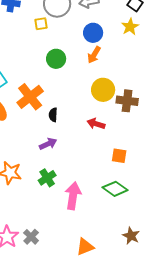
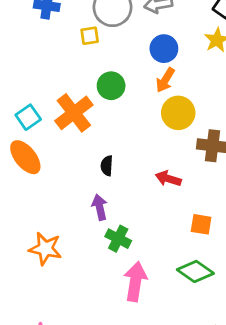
yellow circle: (103, 90) -> (178, 113), moved
orange cross: (30, 97) -> (74, 113), moved
purple arrow: (48, 144) -> (100, 207), turned -78
green cross: (47, 178) -> (118, 239), moved, turned -30

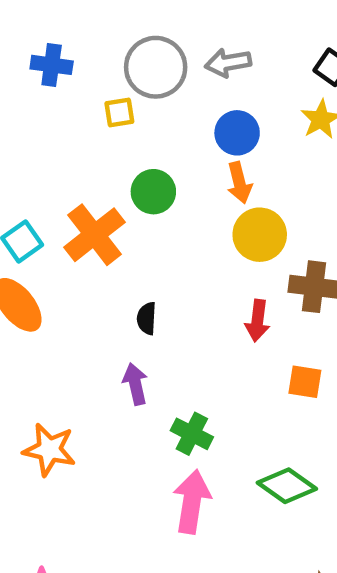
orange arrow: (165, 80) -> (239, 183), turned -45
red arrow: (168, 179) -> (257, 321), moved, turned -100
orange square: (201, 224) -> (305, 382), moved
green cross: (118, 239) -> (192, 434), moved

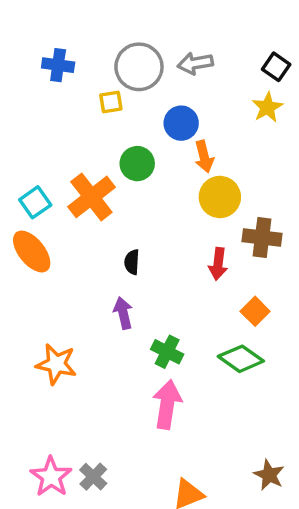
blue circle: (237, 133) -> (181, 123), moved
orange square: (305, 382) -> (255, 311), turned 36
green diamond: (287, 486) -> (241, 359), moved

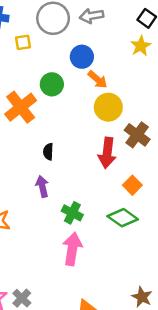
yellow square: (111, 102) -> (23, 42), moved
orange arrow: (204, 157) -> (97, 80), turned -35
brown cross: (262, 237) -> (137, 135), turned 30
red arrow: (218, 264) -> (107, 153), size x1.4

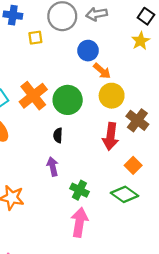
green circle: (52, 84) -> (68, 100), moved, size x1.4

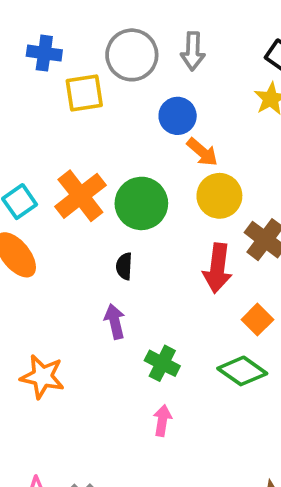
gray arrow: (97, 14) -> (193, 51), turned -78
yellow square: (35, 38) -> (84, 93), size x1.5
pink arrow: (79, 222) -> (162, 420), size x0.6

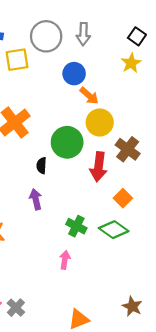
green circle: (141, 203) -> (67, 142), moved
green cross: (162, 363) -> (76, 226), moved

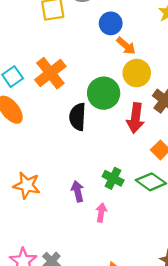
black semicircle: (41, 166) -> (78, 117), size x1.6
purple arrow: (36, 199) -> (78, 191), moved

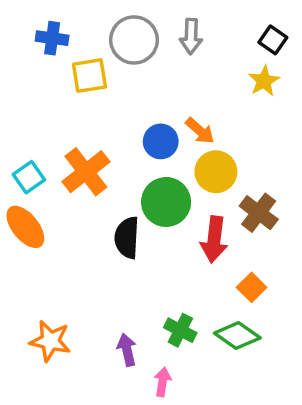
blue circle: (111, 23) -> (161, 141), moved

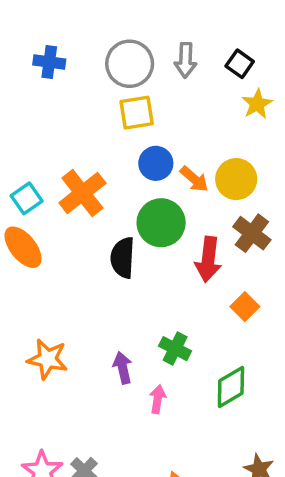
black square: (273, 40) -> (240, 64), moved
yellow square: (89, 76) -> (137, 113), moved
orange arrow: (200, 131) -> (194, 179), moved
yellow circle: (216, 172) -> (236, 179), moved
green diamond: (237, 336) -> (231, 387), moved, turned -66

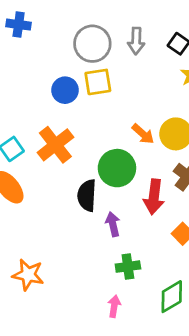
blue cross: (49, 62) -> (19, 25), moved
blue circle: (156, 163) -> (65, 90), moved
green cross: (175, 349) -> (128, 267), turned -35
purple arrow: (123, 368) -> (113, 224), moved

